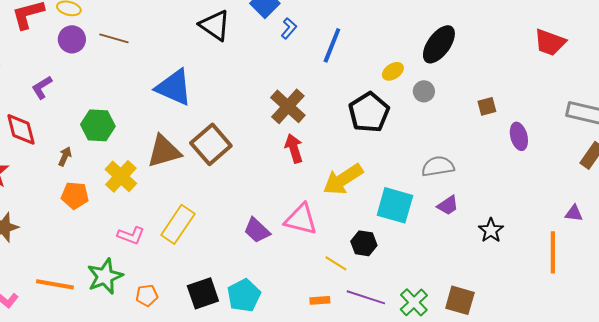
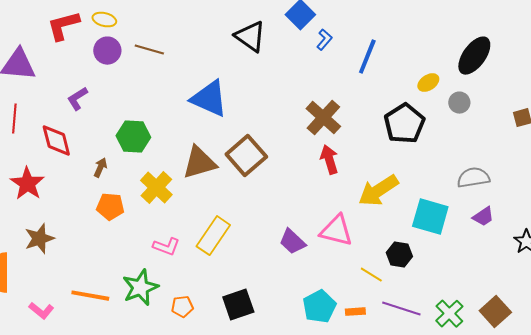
cyan pentagon: (244, 295) -> (319, 307), moved
brown square: (460, 300) -> (495, 312), turned 32

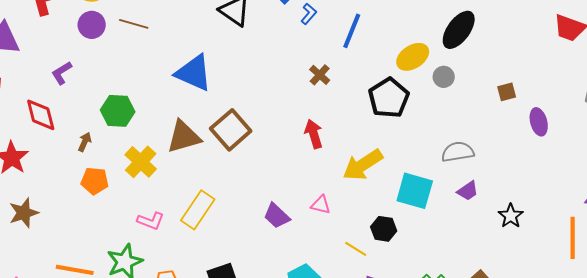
yellow ellipse: (428, 83) -> (413, 57), size x1.5
brown cross: (323, 118) -> (320, 75), moved, size x0.6
pink triangle: (336, 231) -> (321, 205), size x0.6

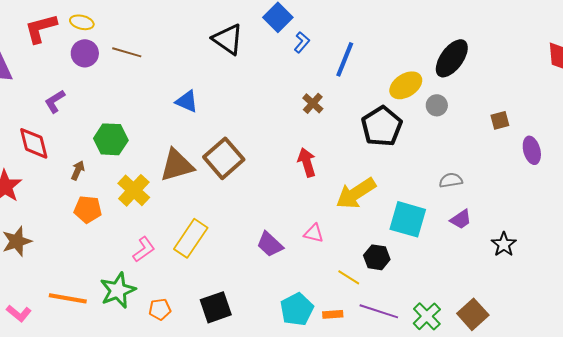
blue triangle: (194, 73) -> (187, 101), size x0.6
gray semicircle: (458, 152) -> (451, 180), size x0.7
pink L-shape: (151, 221) -> (144, 249), turned -56

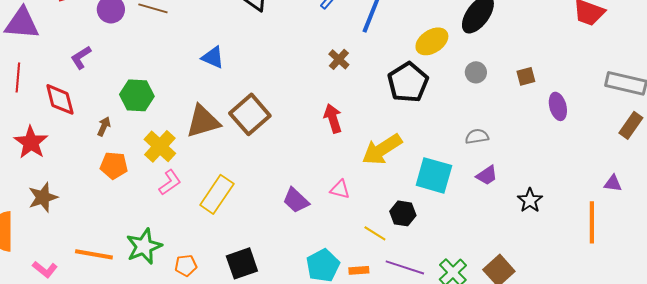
gray circle: (437, 105) -> (476, 72), moved
pink L-shape: (144, 249) -> (170, 182), moved

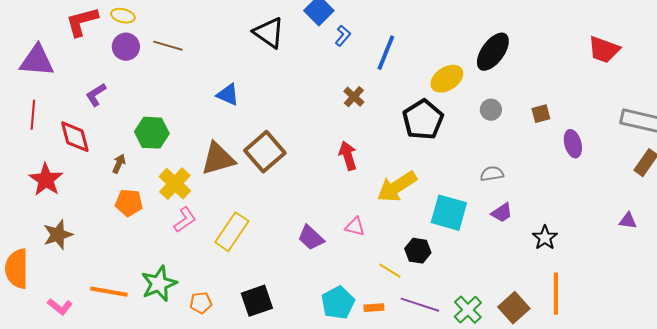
orange line: (592, 222) -> (556, 294), moved

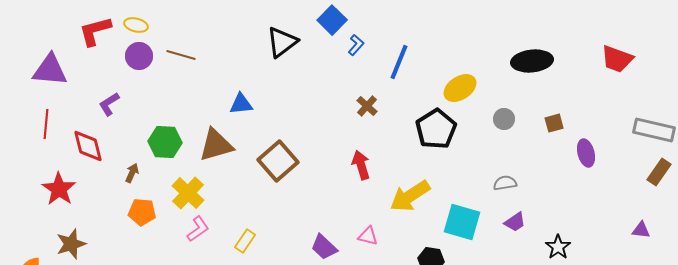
black triangle: (269, 33) -> (282, 42), turned 48
black ellipse: (493, 52) -> (532, 61), moved, turned 48
blue triangle: (228, 95) -> (241, 104), turned -30
brown triangle: (218, 159) -> (216, 145), moved
yellow rectangle: (232, 232) -> (245, 241), size x0.6

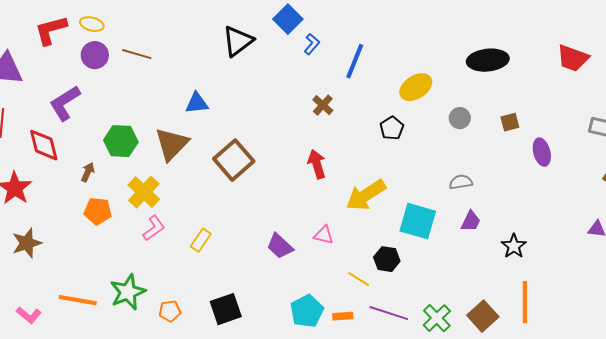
purple L-shape: (109, 104) -> (65, 103), size x1.5
black pentagon: (436, 129) -> (392, 128), size x0.6
brown triangle: (216, 145) -> (172, 144), turned -30
purple trapezoid: (515, 222) -> (471, 221), turned -30

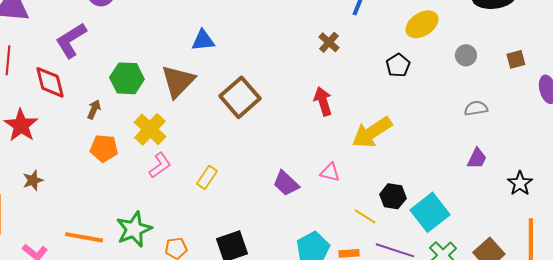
gray semicircle: (461, 182) -> (476, 108), moved
cyan square: (418, 221) -> (430, 212), moved, turned 36
brown star: (27, 243) -> (33, 180), size x0.7

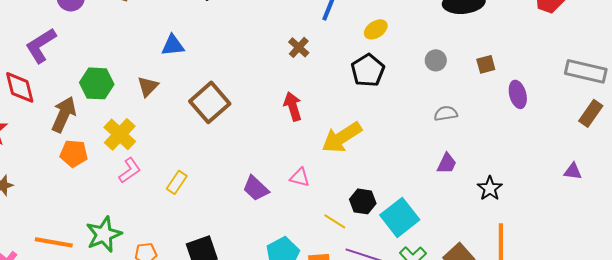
yellow ellipse: (422, 24) -> (376, 29), moved, size x0.7
black pentagon: (398, 65) -> (368, 70), size x1.4
brown triangle: (178, 81) -> (148, 86), size x0.6
brown arrow: (94, 109) -> (64, 114), size x1.8

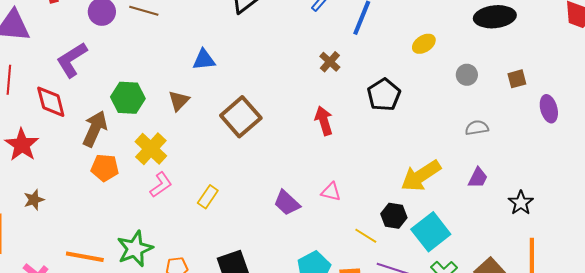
yellow ellipse: (376, 29) -> (424, 44), moved
black pentagon: (368, 70) -> (384, 95), moved
yellow arrow: (342, 137) -> (421, 176), moved

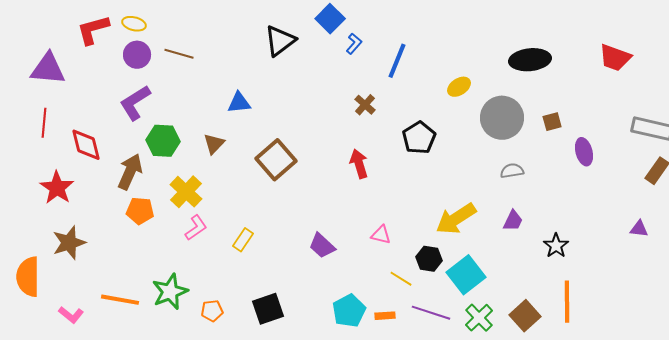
purple L-shape: (72, 60) -> (135, 103), moved
gray circle: (467, 75) -> (502, 118), size x2.0
pink triangle: (331, 192) -> (381, 235), moved
brown star: (34, 200) -> (69, 243), size x1.6

